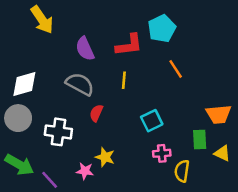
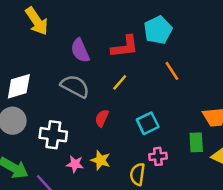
yellow line: (124, 80) -> (120, 82), turned 36
red semicircle: (96, 113) -> (102, 118), moved
pink star: (85, 171) -> (75, 164), moved
yellow semicircle: (182, 171) -> (138, 174), moved

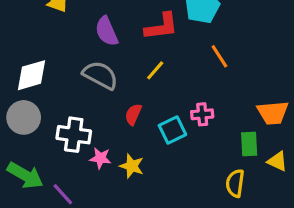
cyan square: (148, 123) -> (172, 130), moved
pink cross: (158, 156) -> (202, 114), moved
pink star: (75, 164) -> (100, 158), moved
yellow semicircle: (138, 174) -> (235, 183), moved

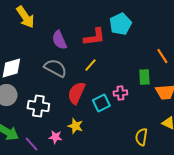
orange line: (219, 56) -> (162, 56), moved
red semicircle: (133, 114) -> (76, 93), size x1.6
green rectangle: (249, 144) -> (144, 77), moved
pink star: (100, 158) -> (55, 137), moved

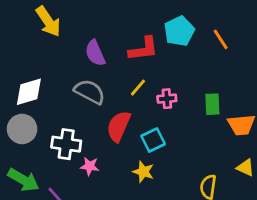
orange line: (162, 56) -> (221, 39), moved
pink cross: (120, 93) -> (167, 99), moved
yellow star: (75, 126) -> (143, 172), moved
pink star: (55, 137) -> (90, 166), moved

